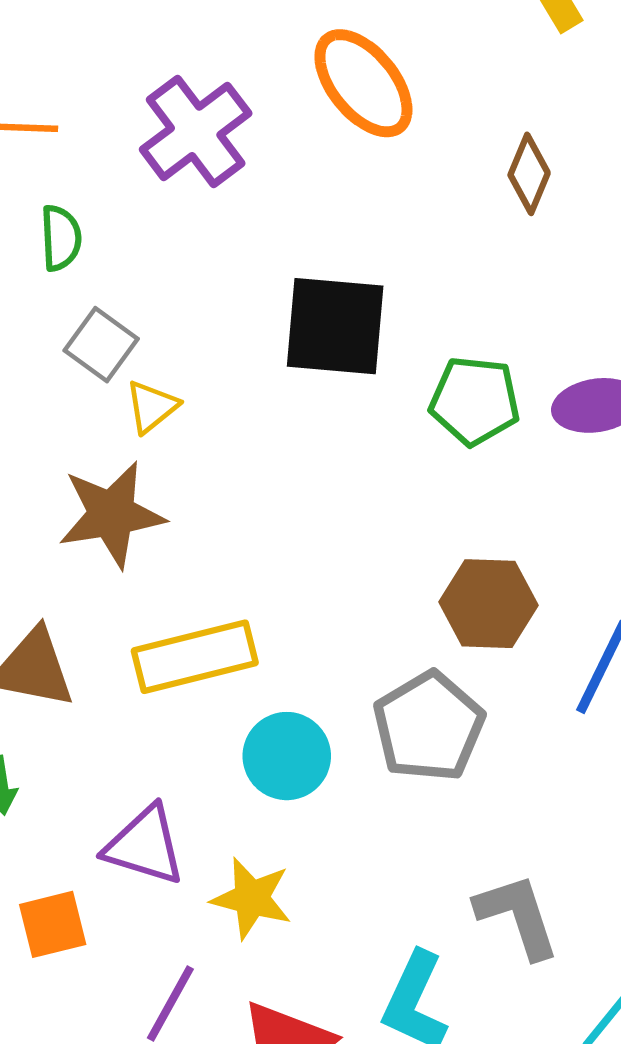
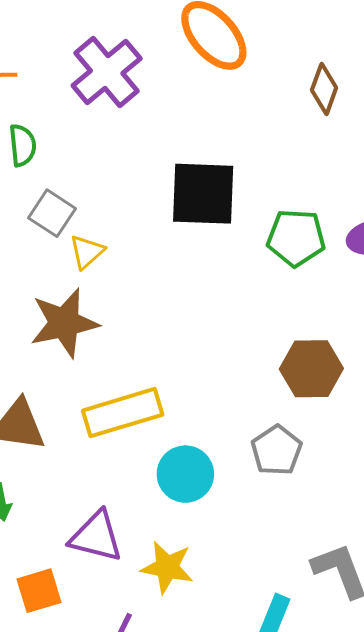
gray pentagon: (429, 727) -> (277, 450), size x0.7

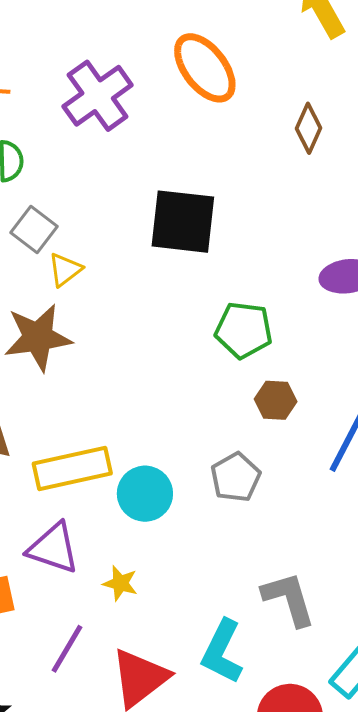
green pentagon: (296, 238) -> (244, 330), moved
brown hexagon: (311, 369) -> (276, 400), size x0.7
yellow rectangle: (123, 413) -> (72, 469), moved
yellow star: (167, 567) -> (120, 583), size x0.7

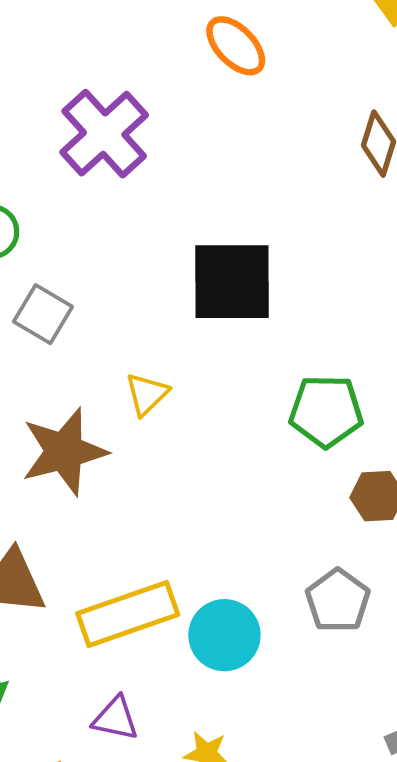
orange ellipse: (205, 68) -> (236, 46), moved, size x0.7
yellow triangle: (65, 270) -> (147, 394), moved
purple triangle: (53, 548) -> (116, 718), size x0.7

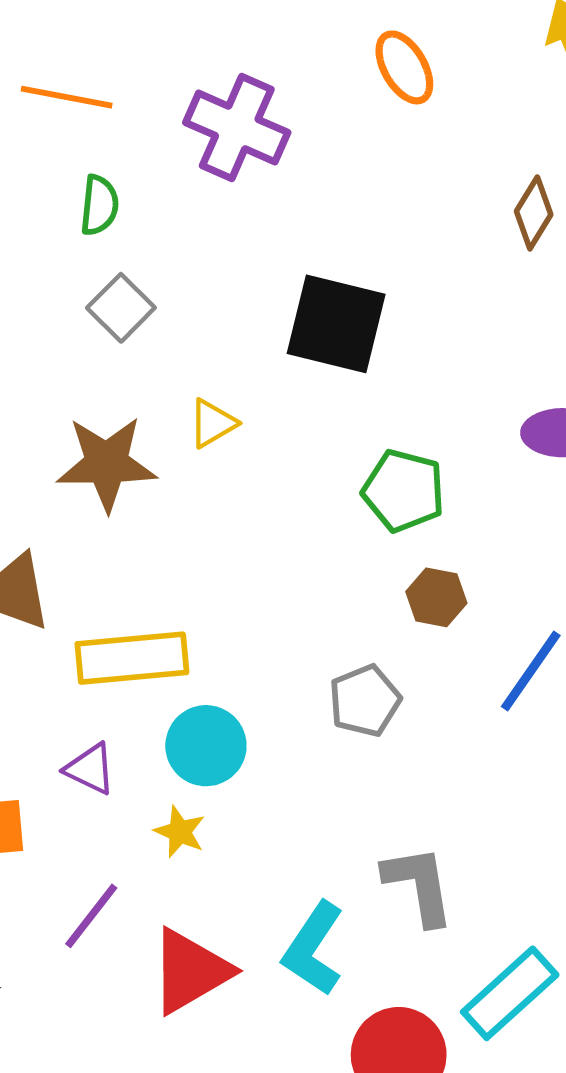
purple cross: (104, 134) -> (237, 128), turned -38
cyan circle: (224, 635) -> (206, 746), moved

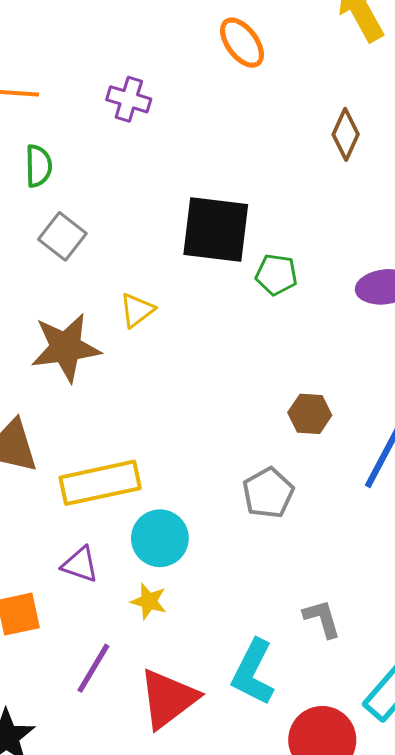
purple cross: (237, 128) -> (129, 99), size x0.6
green pentagon: (404, 491) -> (276, 275), moved, size x0.7
gray L-shape: (419, 885) -> (322, 619), size x0.7

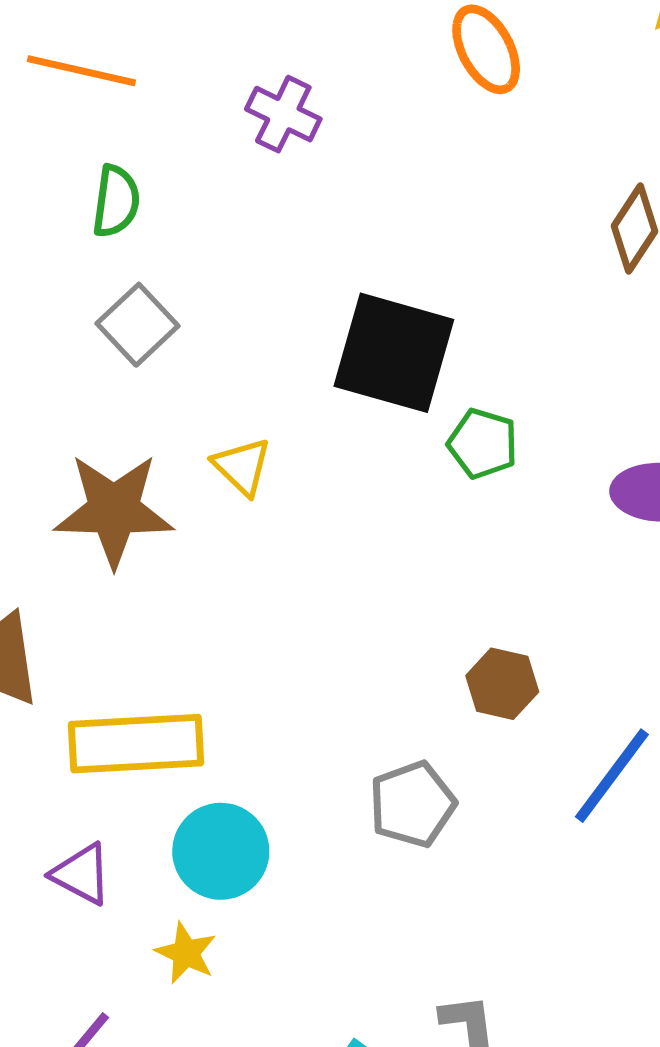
yellow triangle: (137, 310) -> (242, 466), turned -48

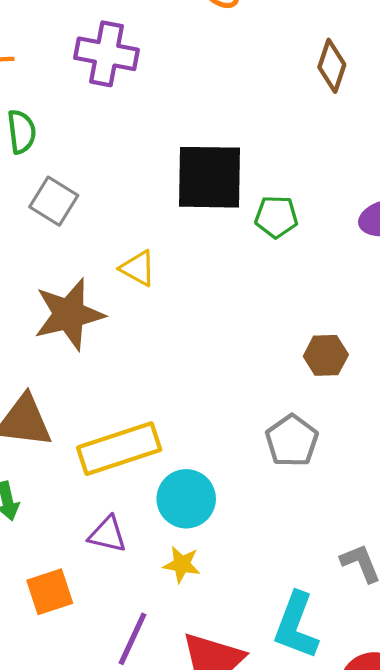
purple cross: (283, 114) -> (107, 54), size x1.4

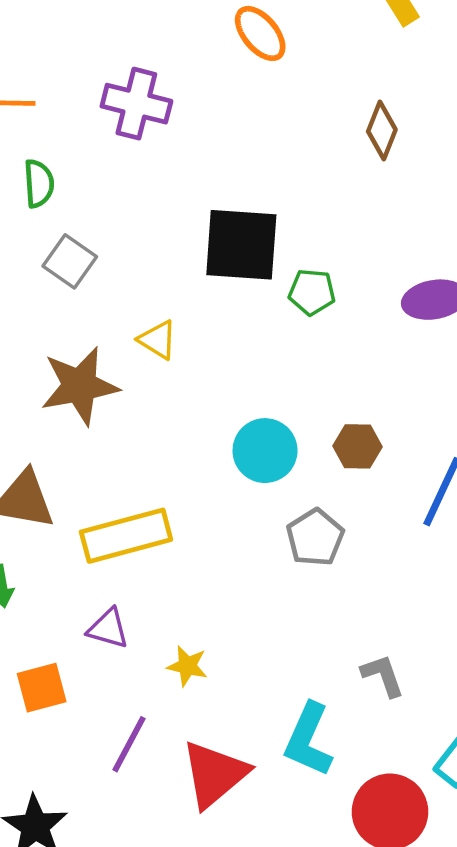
cyan circle: (186, 499) -> (265, 451), moved

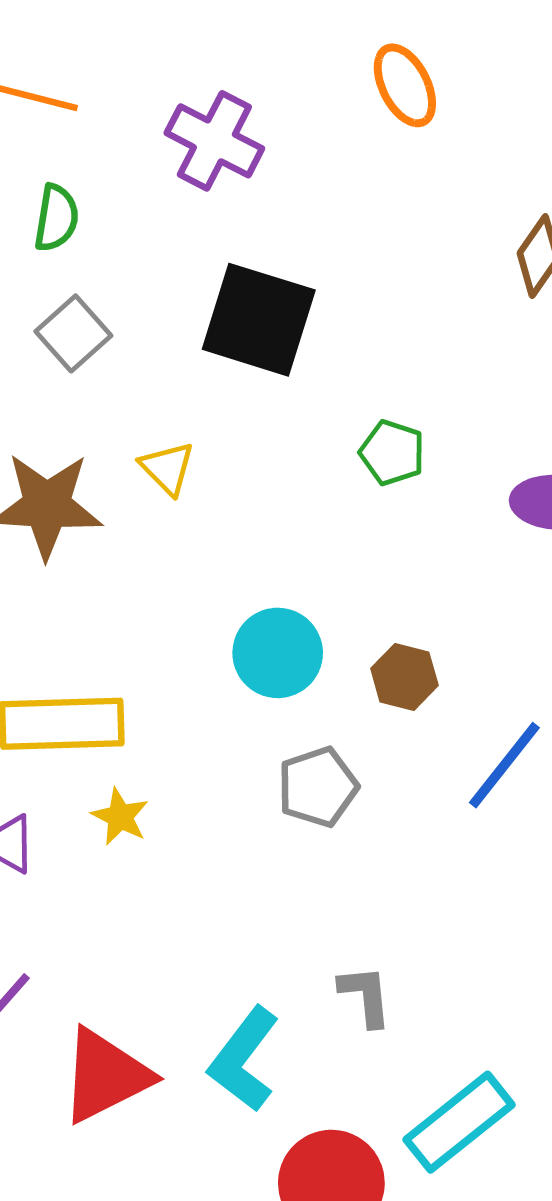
black square: (241, 245) -> (259, 320), moved
yellow star: (187, 666) -> (120, 817), moved

